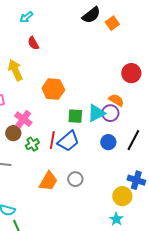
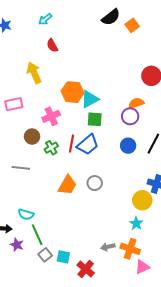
orange semicircle: (116, 100) -> (136, 103), turned -49
cyan triangle: (96, 113) -> (90, 99), moved
pink cross: (23, 119) -> (51, 116), moved, turned 30

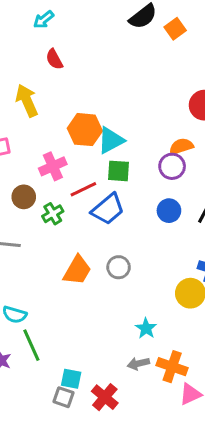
red line: (71, 144) -> (83, 189), moved, turned 54
cyan star: (136, 223) -> (146, 328), moved
gray square: (45, 255) -> (63, 397), moved, turned -32

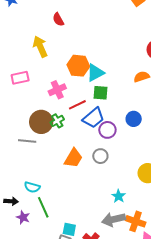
purple circle: (172, 166) -> (107, 130), moved
brown circle: (24, 197) -> (41, 122), moved, size x1.5
gray arrow: (138, 364) -> (113, 219), size x1.6

